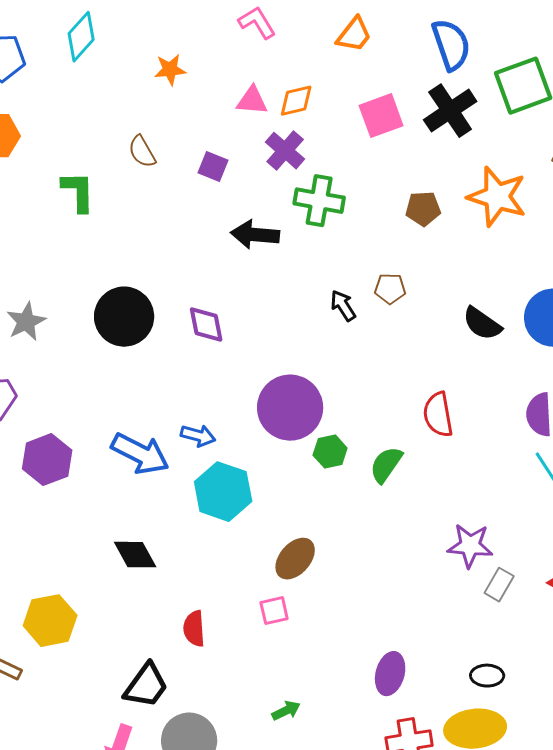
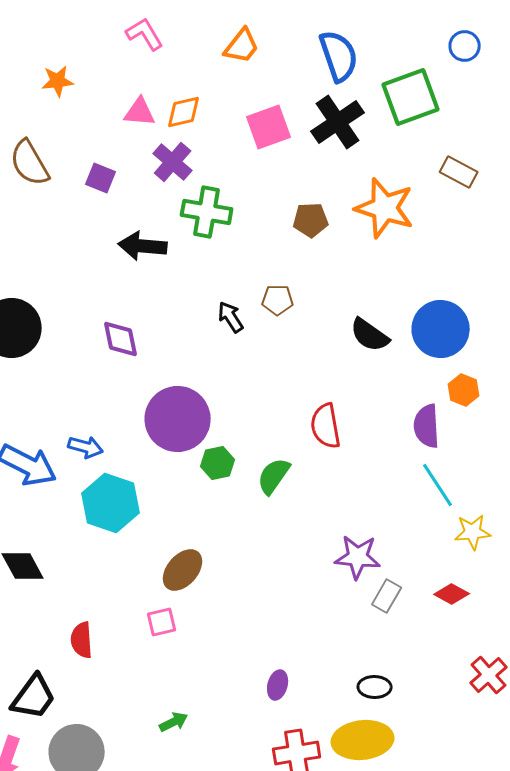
brown semicircle: (142, 152) -> (30, 163), size x1.4
purple diamond: (206, 325) -> (121, 339), moved
purple ellipse: (390, 674) -> (278, 685), size x0.7

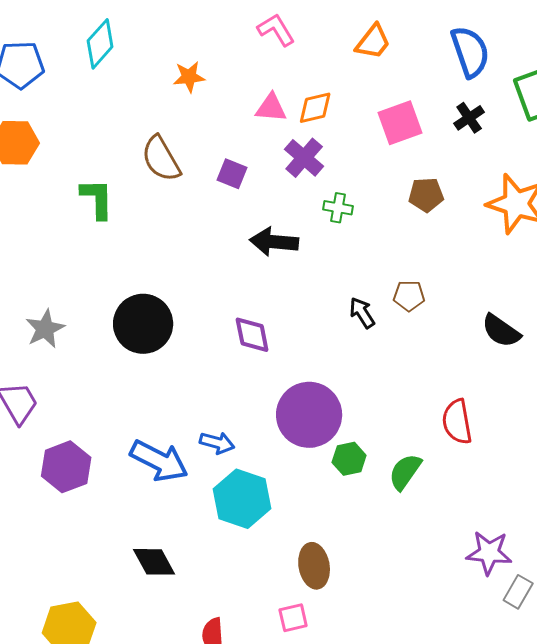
black cross: (338, 122) -> (469, 118), size x0.6
green cross: (207, 212) -> (338, 208), size x0.6
brown pentagon: (311, 220) -> (426, 195), moved
brown ellipse: (183, 570) -> (314, 566), turned -51

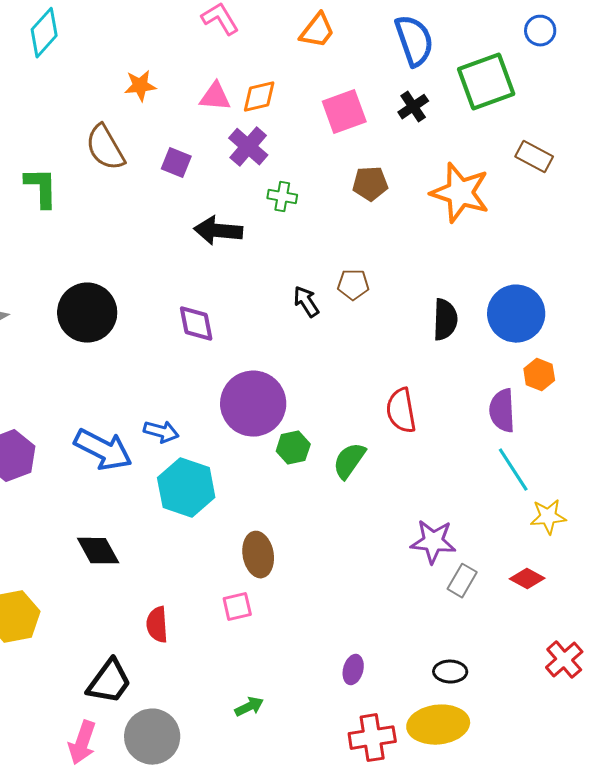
orange star: (189, 77) -> (140, 86), moved
black semicircle: (501, 331) -> (445, 320), turned -123

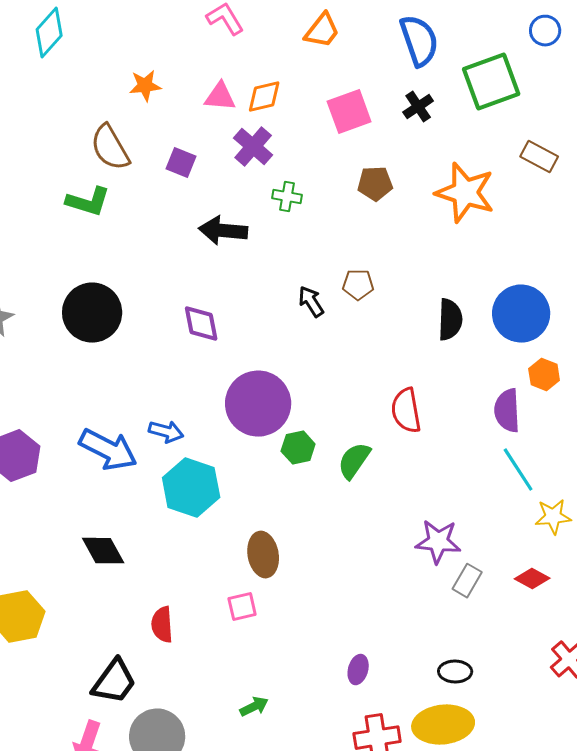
green L-shape: (41, 188) -> (88, 202), moved, turned 108

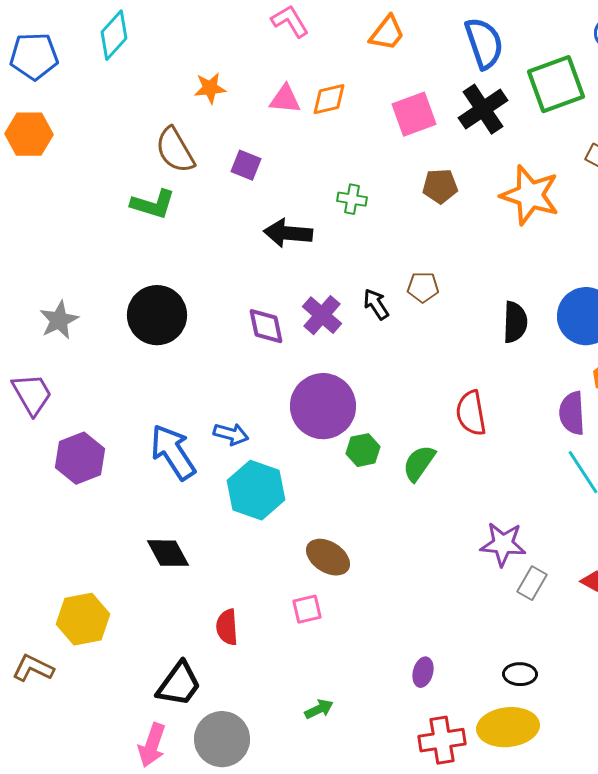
black cross: (418, 107) -> (483, 109), size x1.6
purple cross: (253, 147) -> (322, 315), moved
blue arrow: (108, 450) -> (173, 452), turned -150
brown ellipse: (263, 555) -> (328, 557), turned -48

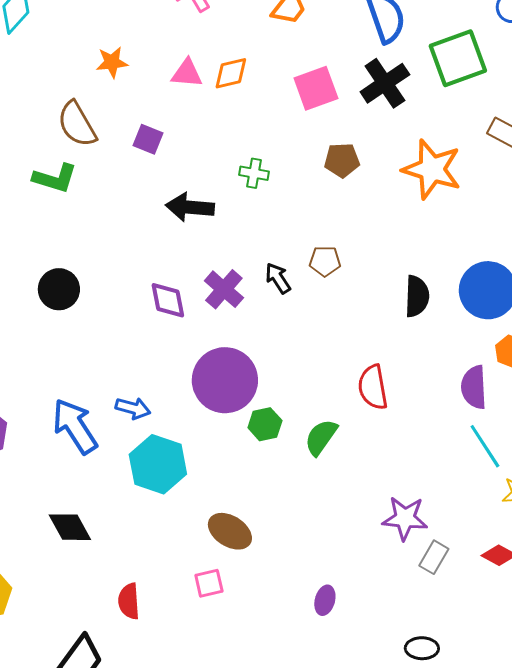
black circle: (157, 315) -> (59, 289), size x0.7
purple ellipse: (423, 672) -> (325, 600), moved

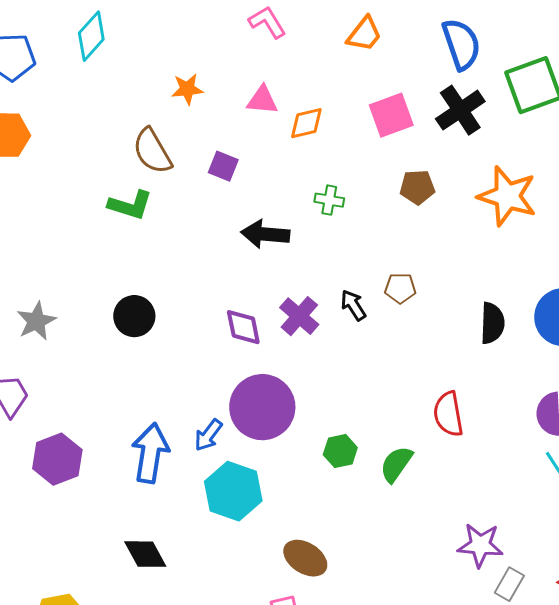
orange diamond: (231, 73) -> (306, 123), moved
purple circle: (225, 380) -> (262, 407), moved
blue arrow: (133, 408) -> (208, 435), turned 112
blue arrow: (75, 426) -> (150, 453), turned 42

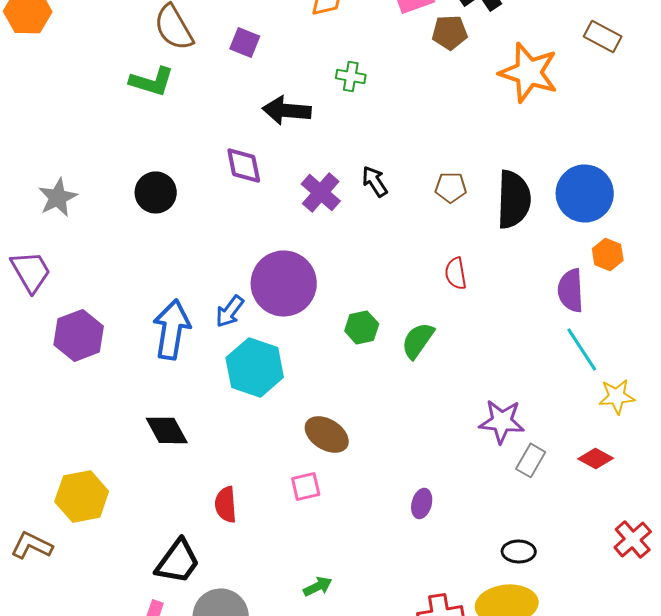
brown pentagon: (417, 187) -> (450, 32), moved
brown pentagon: (400, 288) -> (451, 187), moved
black semicircle: (492, 323) -> (514, 199), size x1.4
purple diamond: (243, 327) -> (244, 165), moved
red semicircle: (448, 414) -> (456, 273), moved, size x0.7

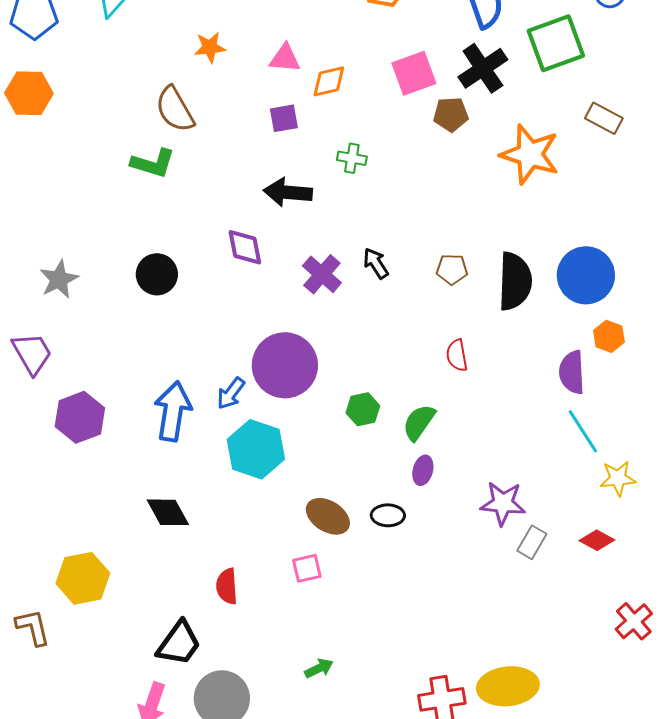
purple square: (245, 42) -> (284, 118), moved, turned -32
purple ellipse: (422, 503) -> (423, 470), moved
brown L-shape: (32, 545) -> (33, 627), turned 51
black ellipse: (519, 551) -> (388, 515), moved

